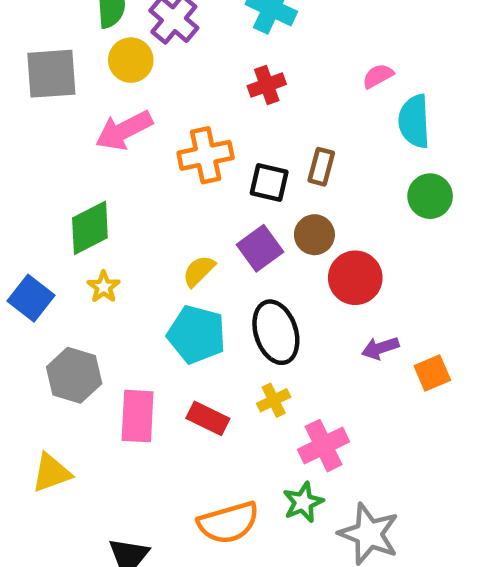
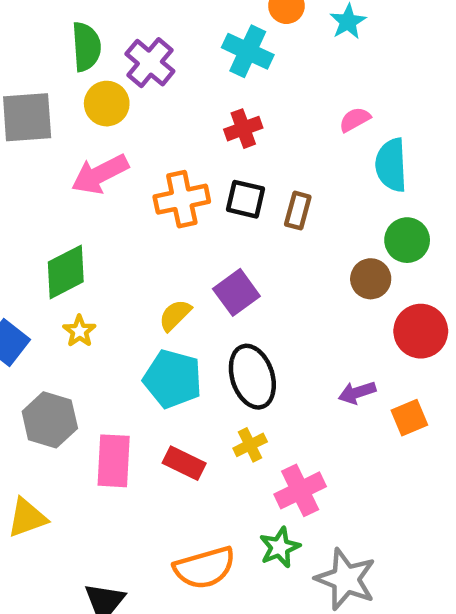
black square: (269, 183) -> (246, 199), moved
brown circle: (314, 235) -> (371, 279), moved
red circle: (355, 278) -> (421, 331), moved

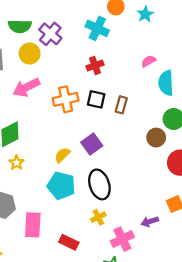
green semicircle: (86, 47) -> (20, 26), turned 95
purple arrow: (357, 393) -> (150, 222), moved
red rectangle: (184, 463) -> (69, 242), moved

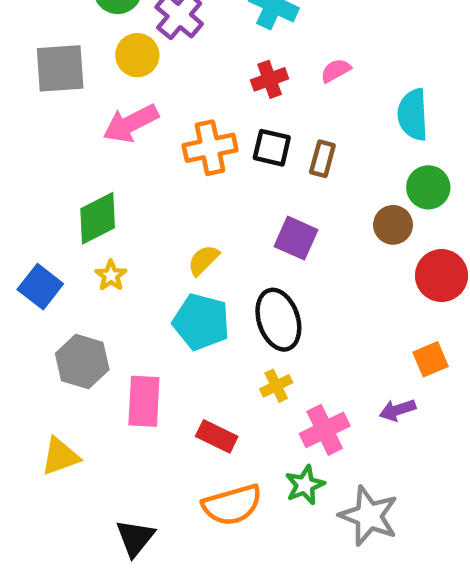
pink semicircle: (149, 61) -> (336, 71), moved
purple square: (92, 144) -> (296, 238), moved, turned -30
purple arrow: (150, 222) -> (397, 410), moved

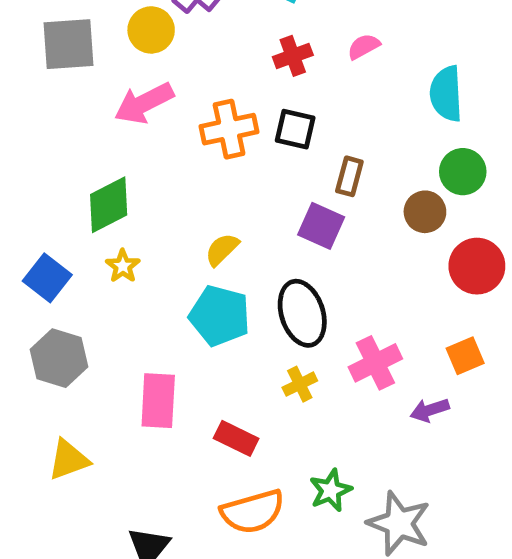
brown rectangle: (322, 159) -> (349, 176), moved
gray hexagon: (82, 362) -> (59, 358), moved
pink cross: (325, 430) -> (375, 363), moved

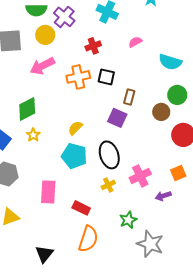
red cross: (293, 56) -> (93, 46), moved
cyan semicircle: (446, 94) -> (170, 62), turned -70
green star: (331, 490) -> (128, 220), moved
orange semicircle: (253, 512) -> (88, 239), turned -56

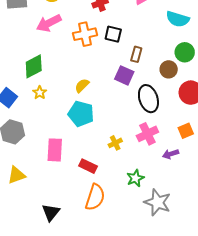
black ellipse: (109, 155) -> (148, 99), moved

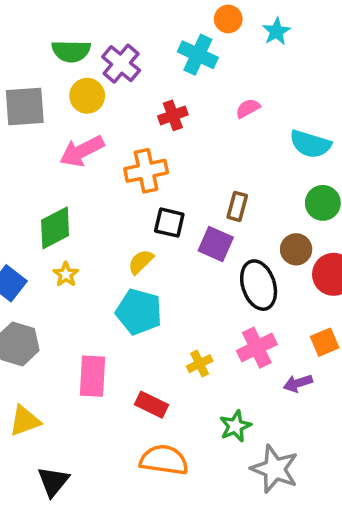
black square: (113, 34) -> (169, 223), moved
brown circle: (169, 69) -> (296, 249), moved
orange semicircle: (95, 197) -> (164, 460), turned -100
black triangle: (51, 212) -> (53, 481), moved

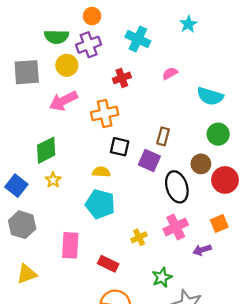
orange circle: (228, 19) -> (92, 16), moved
purple cross: (121, 64) -> (89, 45), turned 30
yellow semicircle: (141, 262) -> (101, 172), turned 48

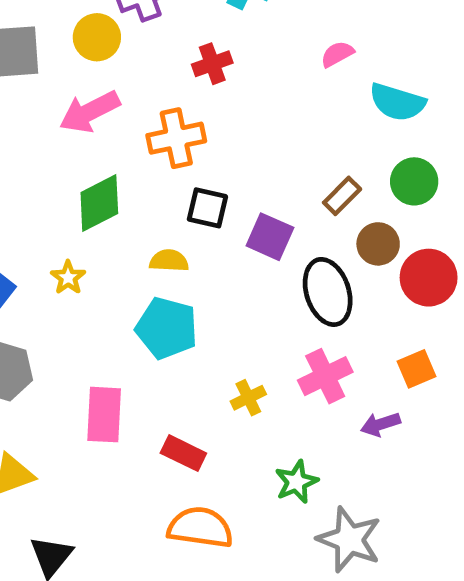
pink semicircle: (170, 73) -> (337, 54), moved
brown rectangle: (163, 136) -> (342, 196), moved, turned 30
green diamond: (46, 150) -> (99, 203), moved

